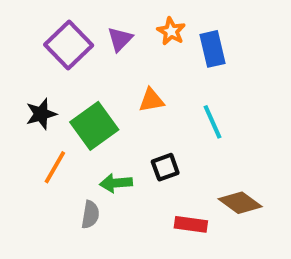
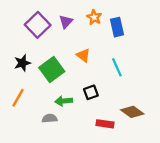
orange triangle: (151, 100) -> (83, 55), turned 48
orange line: (55, 167) -> (18, 98), moved
gray semicircle: (90, 215) -> (50, 118), turned -104

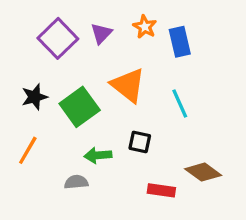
orange triangle: (83, 55) -> (128, 85), size x1.6
black square: (91, 92) -> (140, 142), turned 32

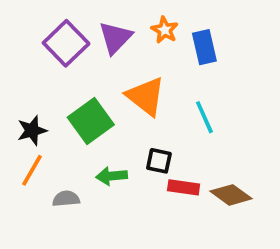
purple triangle: (101, 33) -> (115, 38), size x1.4
black star: (34, 97) -> (32, 130), moved
gray semicircle: (76, 182) -> (66, 199), moved
red rectangle: (161, 190) -> (184, 187), moved

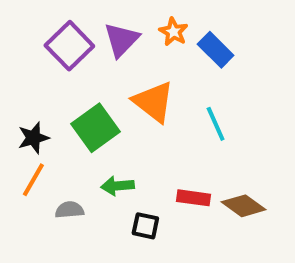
blue rectangle: (204, 47) -> (216, 50), turned -32
black square: (159, 161) -> (145, 226), moved

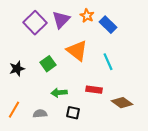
green square: (95, 128) -> (48, 64), size x0.7
orange line: (33, 180) -> (14, 110), moved
red rectangle: (194, 198) -> (94, 90), moved
gray semicircle: (69, 210) -> (40, 114), moved

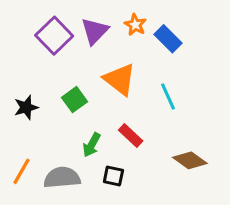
red rectangle: (94, 90) -> (131, 135), moved, turned 35
green arrow: (59, 93) -> (92, 145), turned -56
gray semicircle: (40, 114) -> (62, 178), size x1.6

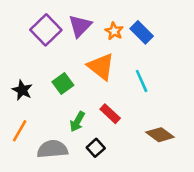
orange star: (135, 25) -> (114, 31), moved
black star: (26, 107) -> (22, 90), turned -30
orange line: (21, 171) -> (20, 131), moved
black square: (113, 176) -> (96, 148), turned 36

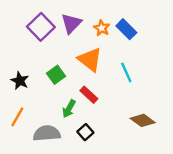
red rectangle: (110, 114) -> (89, 95), moved

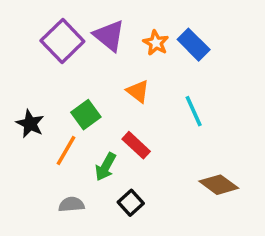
purple triangle: (71, 23) -> (109, 36), turned -35
orange triangle: (90, 60) -> (138, 91), size x0.6
orange line: (17, 117) -> (66, 151), moved
gray semicircle: (47, 133) -> (71, 204), size x0.6

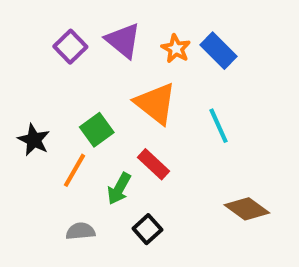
purple square: (62, 41) -> (70, 47), size x0.7
orange triangle: (138, 91) -> (156, 103), size x1.6

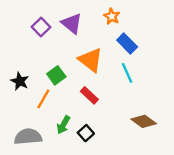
orange star: (176, 49) -> (112, 16), moved
blue rectangle: (218, 51) -> (127, 43), moved
green arrow: (119, 189) -> (63, 125), moved
gray semicircle: (81, 231) -> (28, 137), moved, size x1.6

